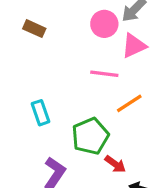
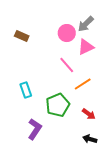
pink line: (104, 74) -> (67, 65), turned 42
red arrow: (115, 164) -> (89, 114), moved

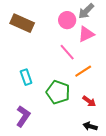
brown rectangle: (22, 36) -> (22, 23), size x1.6
green pentagon: (58, 105) -> (58, 92), turned -30
purple L-shape: (35, 129) -> (23, 116), moved

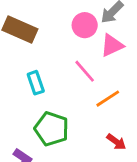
cyan rectangle: (26, 77) -> (36, 83), moved
green pentagon: (58, 92) -> (52, 129), moved

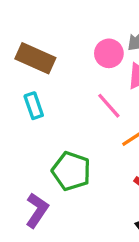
cyan rectangle: (36, 83) -> (34, 106), moved

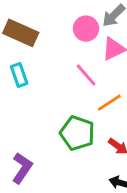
green pentagon: (71, 171) -> (77, 133), moved

